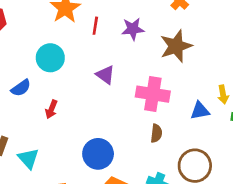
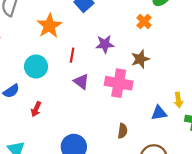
red line: (95, 26) -> (72, 55), moved
brown star: (176, 46) -> (140, 59), size x0.7
pink cross: (153, 94) -> (119, 83), moved

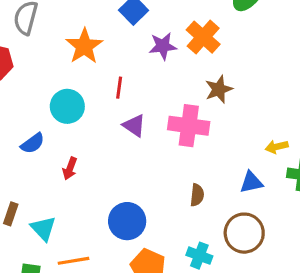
orange cross: (144, 21) -> (203, 37), moved, size x1.5
purple star: (105, 44) -> (163, 46), moved
yellow arrow: (178, 100) -> (277, 147), turned 88
blue triangle: (159, 113) -> (251, 182), moved

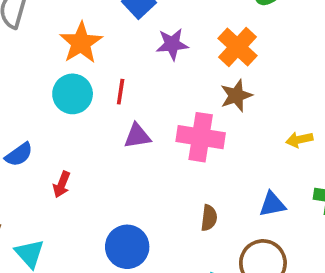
orange cross: (203, 37) -> (238, 47), moved
cyan circle: (67, 106) -> (73, 94), moved
purple triangle: (134, 126) -> (137, 136), turned -45
yellow arrow: (277, 147) -> (299, 140), moved

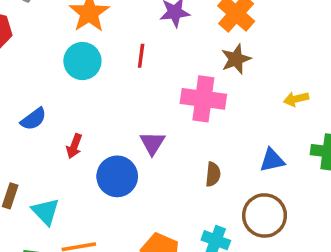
red line: (121, 92) -> (141, 56), moved
purple triangle: (137, 136) -> (152, 143), moved, turned -48
blue circle: (127, 247) -> (117, 176), moved

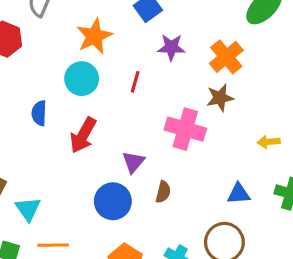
blue semicircle: (33, 119) -> (39, 113), moved, turned 120
red arrow: (74, 146) -> (83, 135), moved, size x1.6
brown semicircle: (213, 174) -> (163, 192), moved
blue circle: (117, 176) -> (113, 201), moved

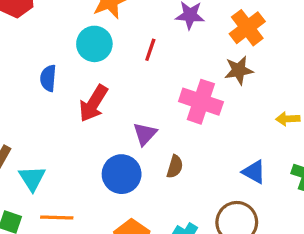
blue triangle: (239, 194) -> (254, 172), turned 30

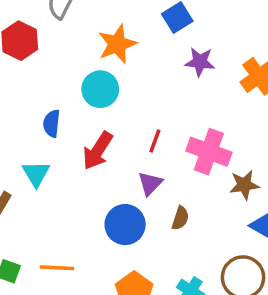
red line: (150, 50) -> (155, 141), moved
brown star: (239, 70) -> (244, 185), moved
cyan triangle: (32, 178) -> (36, 174), moved

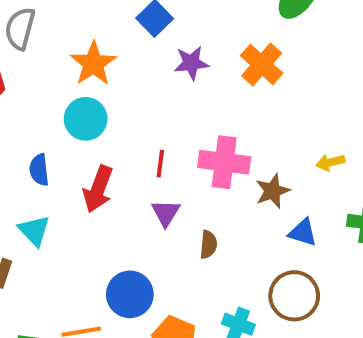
blue circle: (125, 225) -> (130, 294), moved

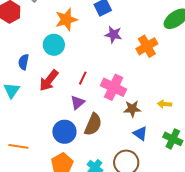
brown semicircle: (208, 245) -> (93, 124), size x1.6
blue circle: (130, 294) -> (64, 132), moved

